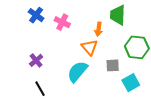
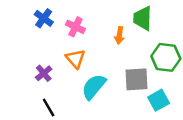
orange triangle: (89, 47) -> (75, 59), moved
gray square: (113, 65) -> (137, 79), size x1.5

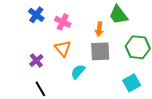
green trapezoid: (143, 18) -> (118, 15), turned -40
gray square: (137, 79) -> (100, 51), moved
cyan semicircle: (94, 87) -> (78, 72), size x0.7

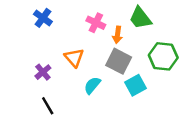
pink cross: (63, 22) -> (96, 23), moved
gray square: (100, 51) -> (119, 61), turned 30
cyan square: (132, 83) -> (136, 85), moved

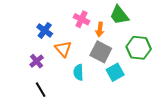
blue cross: (43, 18) -> (45, 30), moved
cyan semicircle: (92, 85) -> (78, 72), turned -42

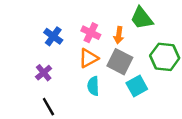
pink cross: (81, 19) -> (91, 33), moved
orange triangle: (63, 49) -> (88, 58), moved, turned 42

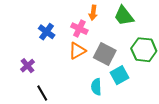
orange arrow: (119, 35) -> (93, 13), moved
purple cross: (44, 73) -> (28, 66), moved
cyan semicircle: (93, 86) -> (96, 87), moved

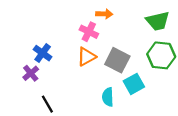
orange arrow: (93, 13) -> (104, 14), turned -96
green trapezoid: (124, 16) -> (158, 21), moved, turned -65
blue cross: (47, 32) -> (43, 53), moved

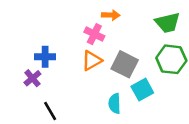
blue cross: (43, 53) -> (45, 57), turned -36

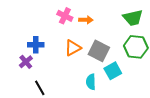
orange arrow: (111, 15) -> (86, 20), moved
pink cross: (94, 34) -> (65, 16), moved

